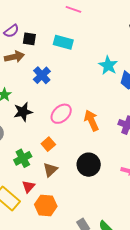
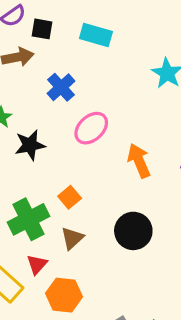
pink ellipse: (61, 114) -> (91, 128), moved
green cross: (23, 158) -> (28, 219), size x1.4

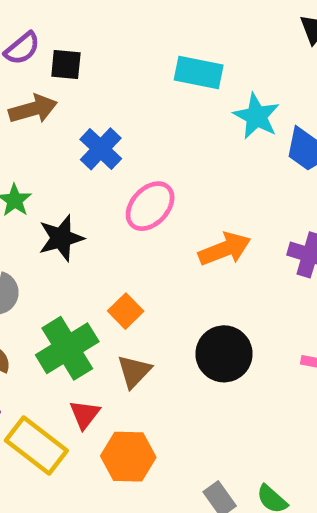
cyan rectangle: (96, 35) -> (199, 73), moved
orange arrow: (139, 161) -> (225, 249), turned 96

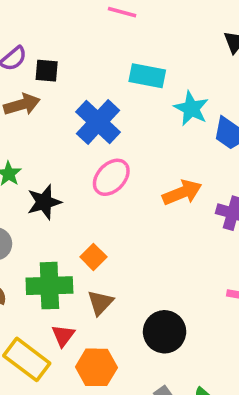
blue cross: (101, 149) -> (98, 122), moved, size x1.4
orange arrow: (225, 249) -> (182, 193), moved
green cross: (67, 348) -> (49, 286), turned 30
black circle: (224, 354) -> (165, 332), moved

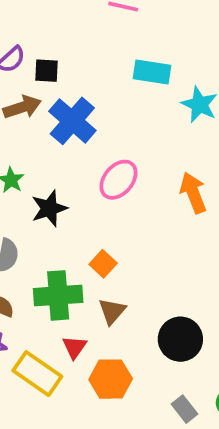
blue cross: (98, 122) -> (72, 121), moved
orange arrow: (182, 193) -> (193, 193), turned -87

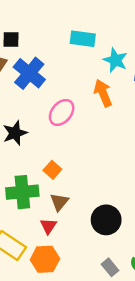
orange arrow: (193, 193) -> (103, 93), moved
red triangle: (74, 347) -> (48, 226), moved
orange hexagon: (111, 379) -> (45, 259), moved

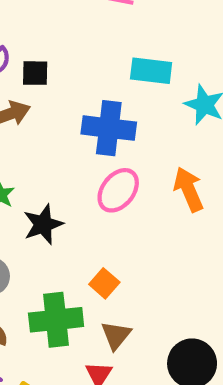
blue cross: (29, 73) -> (109, 128), moved, turned -32
orange arrow: (103, 93) -> (189, 189), moved

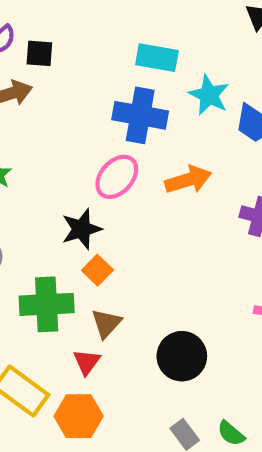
blue cross: (109, 128) -> (140, 115), moved
orange arrow: (189, 189) -> (188, 180), turned 93
black star: (43, 224) -> (81, 229), moved

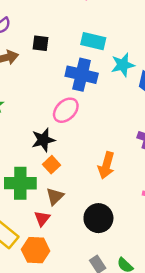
black square: (39, 53) -> (40, 43), moved
cyan star: (209, 95) -> (123, 65), turned 30
orange arrow: (188, 180) -> (106, 165), moved, turned 120

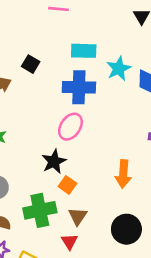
black square: (40, 43) -> (31, 64), turned 35

